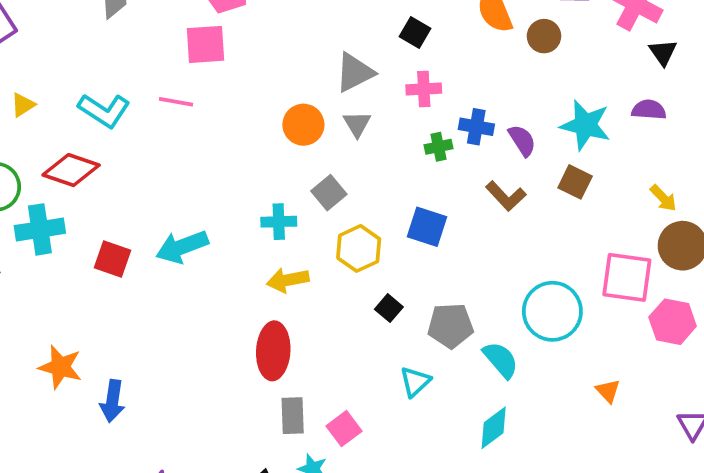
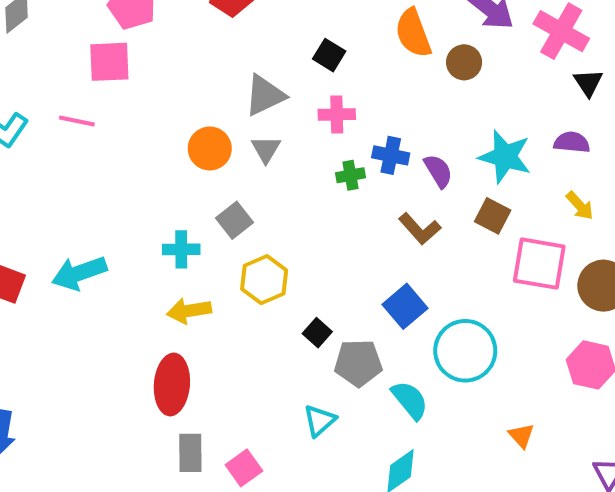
yellow arrow: (663, 198) -> (580, 206), moved
blue square: (427, 227) -> (405, 306), moved, turned 30
pink square: (627, 277) -> (539, 264), moved
black square: (389, 308) -> (317, 333), moved

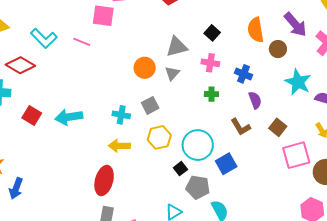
blue cross: (391, 155) -> (243, 74), moved
cyan star: (505, 157) -> (298, 82), moved
pink square: (539, 264) -> (296, 155), turned -36
cyan circle: (465, 351) -> (198, 145), moved

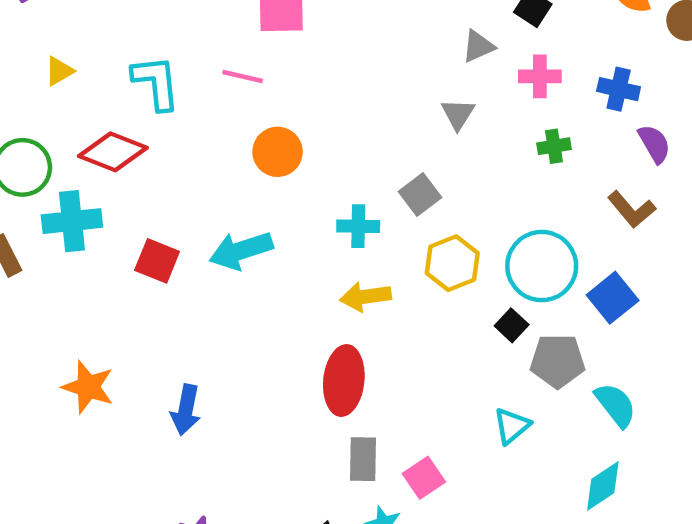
cyan L-shape: (44, 38) -> (156, 83), turned -132
gray triangle: (177, 47) -> (478, 46), moved, size x0.7
orange circle: (145, 68) -> (278, 152), moved
blue arrow: (16, 188) -> (186, 410), moved

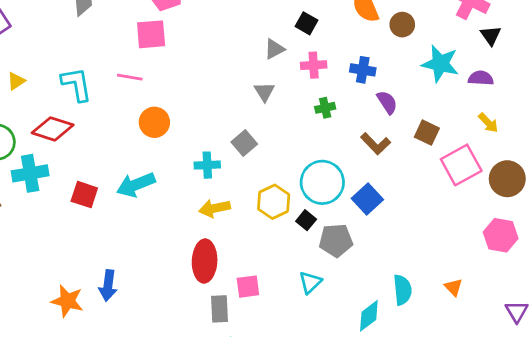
yellow hexagon: (452, 263) -> (274, 202), moved
orange star: (88, 387) -> (67, 301), moved
cyan semicircle: (615, 405) -> (402, 290), moved, turned 36
pink square: (424, 478) -> (248, 287), moved, turned 30

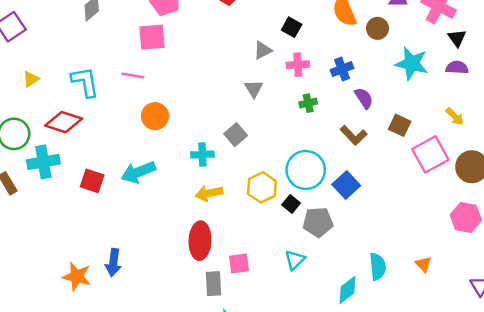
blue cross: (363, 70) -> (342, 69), turned -30
purple semicircle: (481, 78) -> (457, 68), moved

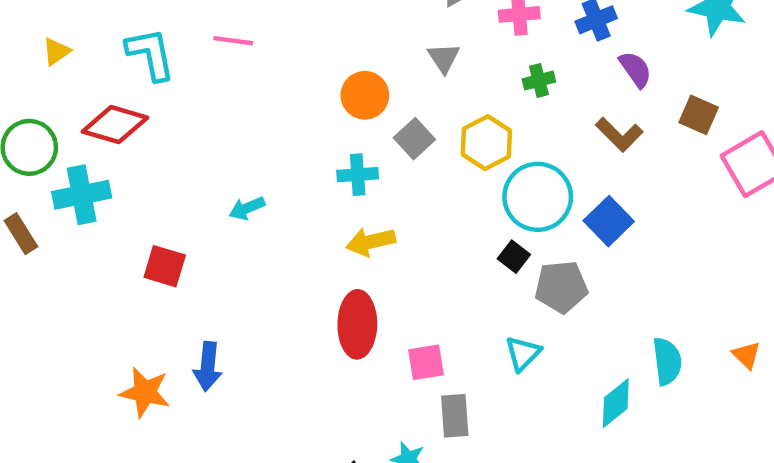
orange circle: (155, 116) -> (365, 95), moved
cyan arrow: (138, 172) -> (247, 208), size x0.6
red square: (92, 181) -> (165, 266), moved
yellow hexagon: (262, 187) -> (486, 143), moved
gray rectangle: (213, 284) -> (455, 416), moved

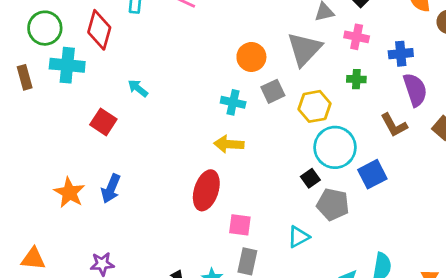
gray triangle: (444, 58) -> (304, 49), size x1.8
purple semicircle: (635, 69) -> (415, 90), size x1.4
red diamond: (115, 125) -> (99, 30), turned 72
cyan arrow: (247, 208) -> (138, 88), moved, turned 45

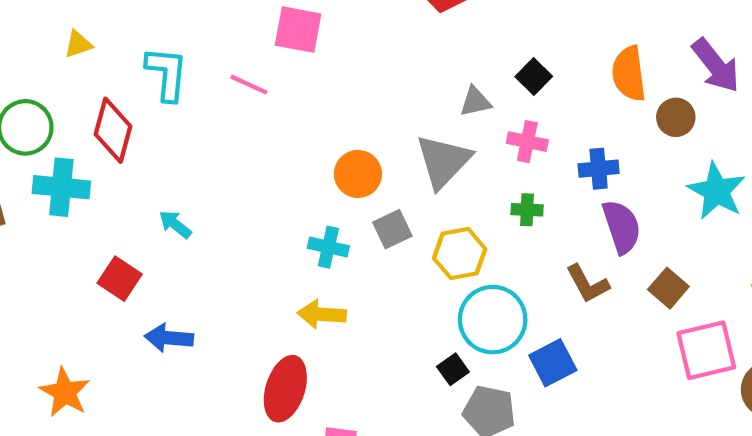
blue arrow: (111, 189) -> (169, 338), moved, turned 72

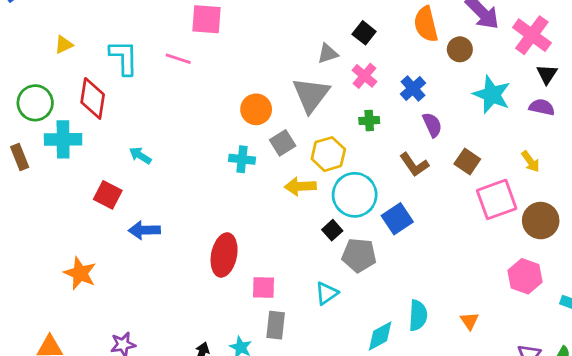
pink cross: (527, 142) -> (364, 76), turned 35
blue cross: (599, 169) -> (413, 88), turned -30
purple semicircle: (622, 227) -> (432, 125), size x0.7
yellow arrow: (322, 314) -> (300, 186), moved

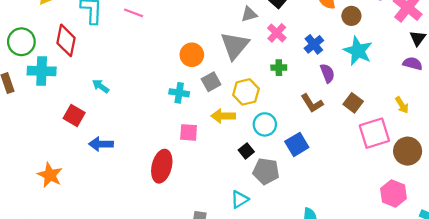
cyan star: (492, 95) -> (358, 51), moved
cyan circle: (355, 195) -> (265, 124), size x0.7
pink square: (264, 287) -> (189, 132), moved

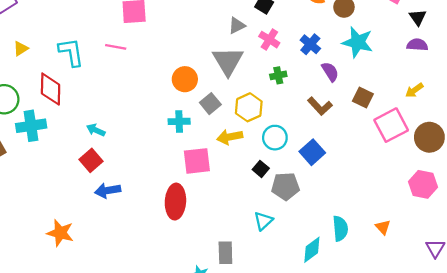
yellow arrow: (402, 105) -> (414, 90), turned 98
red square: (74, 116) -> (91, 160), moved, turned 30
pink square: (189, 132) -> (197, 161), size x1.4

